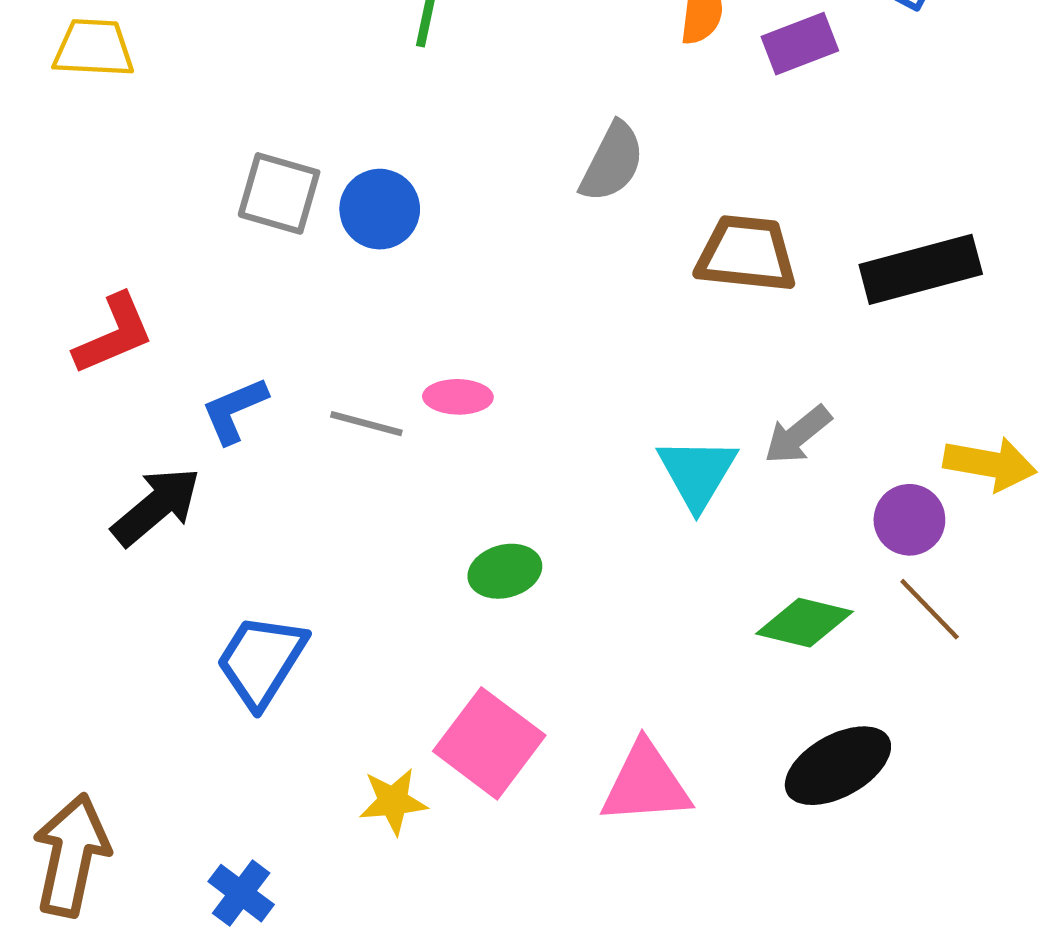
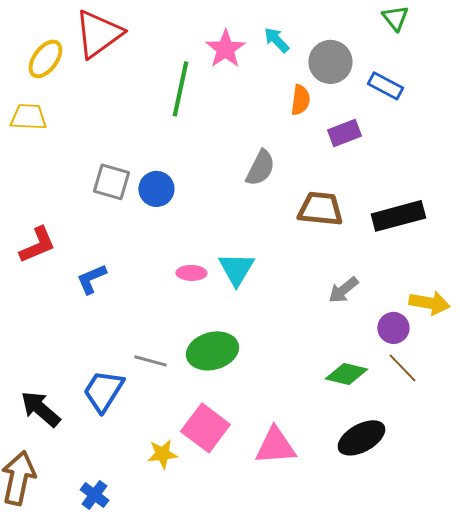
purple rectangle: (800, 44) -> (344, 133), moved
gray line: (366, 424) -> (150, 361), moved
cyan triangle: (697, 473) -> (236, 269), moved
black arrow: (156, 506) -> (40, 409), moved, turned -99
green ellipse: (505, 571) -> (212, 351), size x1.6

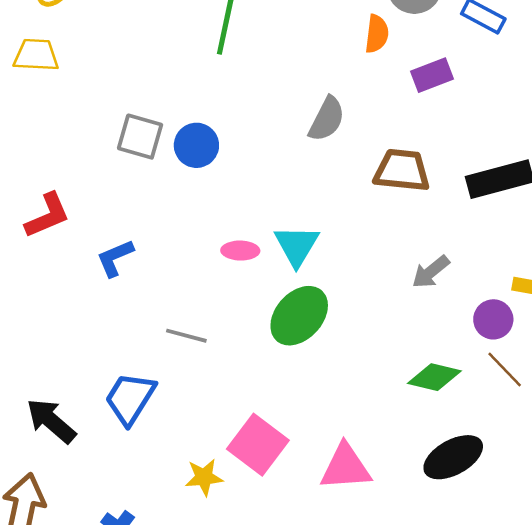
green ellipse: (212, 351) -> (299, 316), moved, turned -33
gray line: (150, 361) -> (186, 336), moved

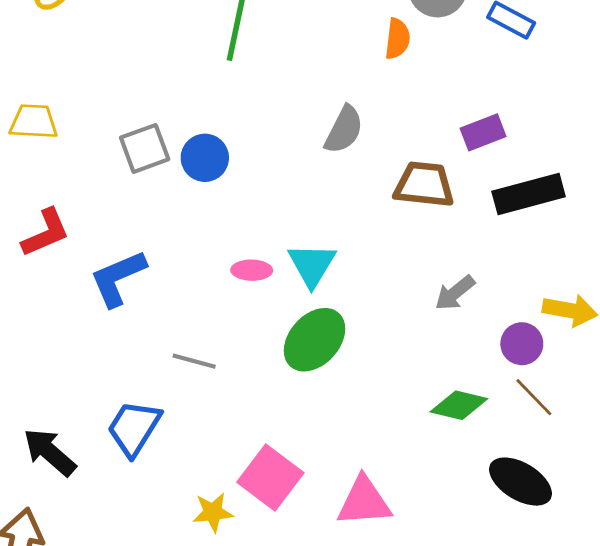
yellow trapezoid: (36, 55) -> (34, 122), moved
purple rectangle: (432, 75) -> (483, 132), moved
gray square: (140, 137) -> (145, 148), turned -36
blue L-shape: (115, 258) -> (118, 278), size x1.4
black ellipse: (453, 457) -> (521, 482), moved, turned 60

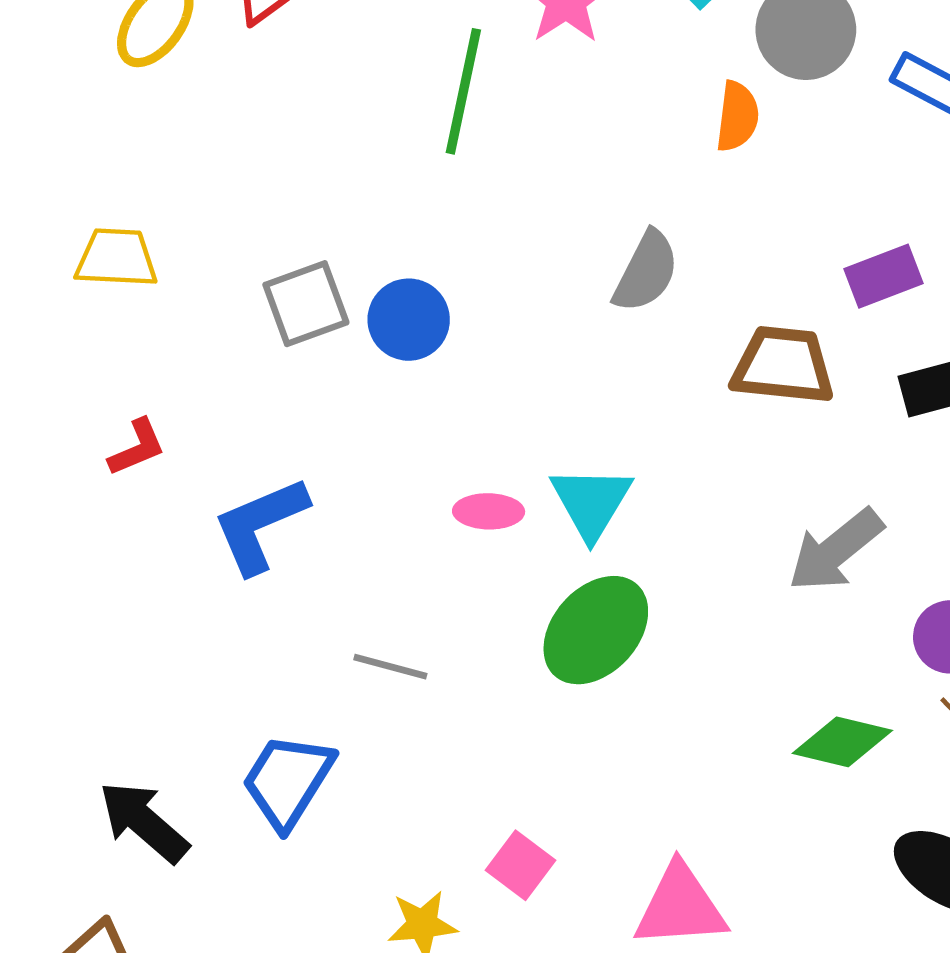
red L-shape: (46, 233) -> (137, 447), size x0.7
gray arrow: (455, 293) -> (836, 550), size x1.4
pink square: (270, 477) -> (520, 865), size x0.6

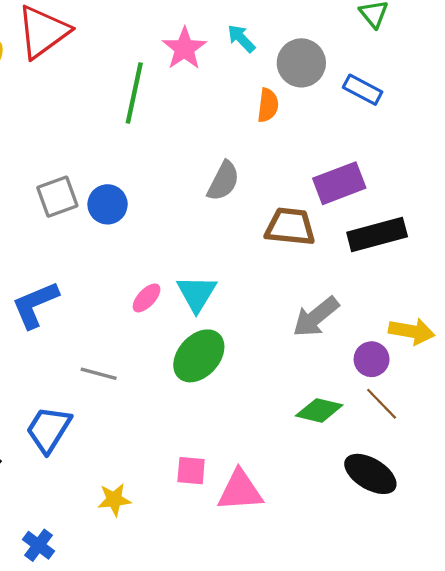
purple rectangle: (883, 276) -> (339, 183), size x1.4
pink ellipse: (489, 511) -> (147, 298), turned -48
pink square: (520, 865) -> (191, 471), moved, turned -32

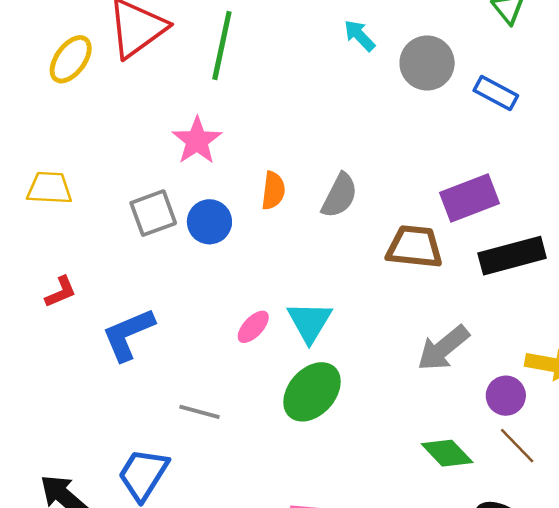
pink star: (184, 48) -> (197, 141), moved
green line: (134, 93) -> (222, 46), moved
orange semicircle: (268, 105) -> (273, 191), moved
green diamond: (319, 410) -> (447, 453), turned 33

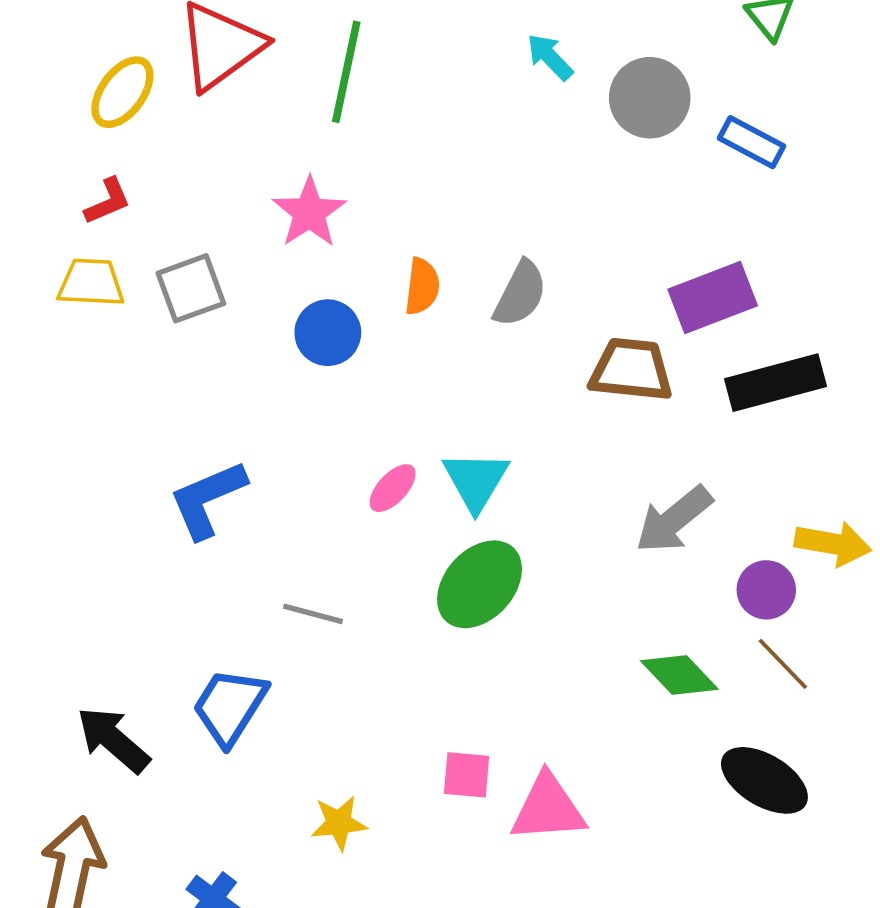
gray square: (153, 213) -> (191, 288), moved
red L-shape: (61, 292) -> (108, 201), moved

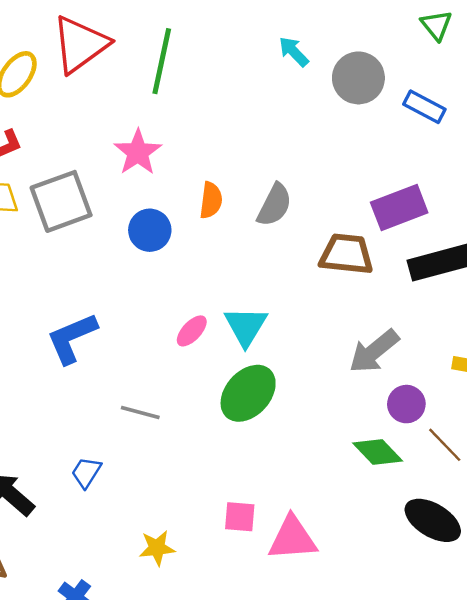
gray square: (191, 288) -> (61, 201), size x1.4
purple circle: (766, 590) -> (406, 404), moved
blue trapezoid: (230, 706) -> (86, 472), size x0.6

